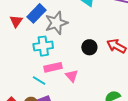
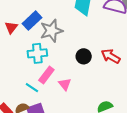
pink rectangle: (53, 67) -> (46, 75), turned -42

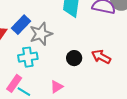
pink rectangle: (46, 75) -> (14, 83), moved
pink triangle: (65, 84) -> (57, 87), turned 40

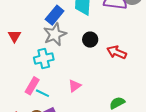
blue rectangle: (21, 25) -> (55, 15), moved
black circle: (74, 58) -> (90, 40), moved

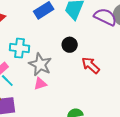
gray star: (55, 34) -> (40, 64), moved, turned 30

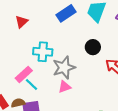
gray star: (40, 64) -> (64, 68), turned 30

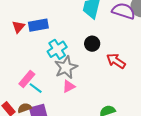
blue rectangle: (66, 13) -> (38, 25), moved, turned 30
cyan cross: (43, 52) -> (57, 49), moved, turned -30

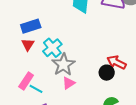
red triangle: (18, 27) -> (28, 45), moved
black circle: (92, 44) -> (107, 73), moved
red arrow: (116, 61) -> (117, 62), moved

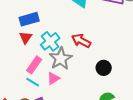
red arrow: (117, 62) -> (81, 41), moved
pink rectangle: (26, 81) -> (34, 65), moved
pink triangle: (69, 83) -> (53, 78), moved

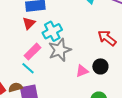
red arrow: (81, 41) -> (107, 38), moved
pink triangle: (53, 78) -> (82, 71), moved

